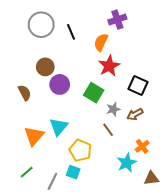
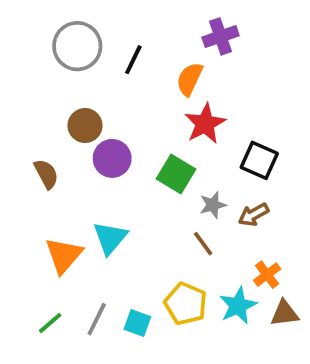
black line: (71, 32) -> (133, 60), turned 49
yellow pentagon: (80, 150) -> (186, 304), moved
brown triangle: (151, 178) -> (284, 313), moved
gray line: (52, 181) -> (97, 319), moved

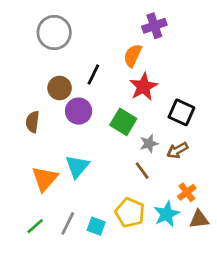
black line: (133, 60) -> (93, 74), moved
brown semicircle: (46, 174) -> (32, 122), turned -145

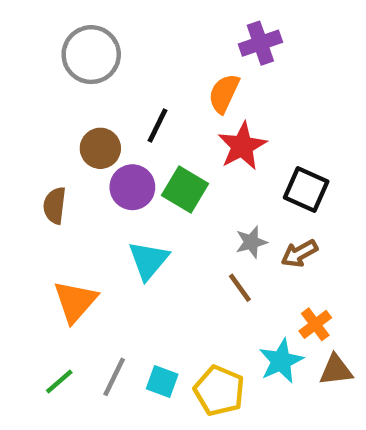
green square: (123, 122) -> (185, 189), moved
cyan triangle: (77, 167) -> (148, 260), moved
yellow pentagon: (130, 213) -> (219, 391), moved

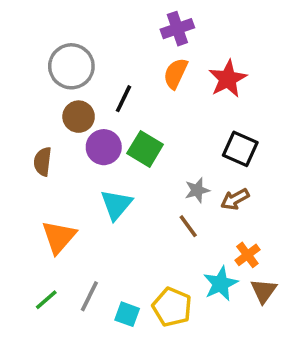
purple cross: (260, 43) -> (177, 29), moved
gray circle: (91, 55) -> (71, 66), moved
red star: (242, 146) -> (228, 79), moved
brown triangle: (336, 370) -> (264, 291), turned -48
cyan square: (162, 382) -> (127, 314), moved

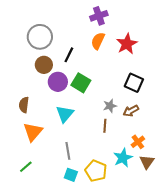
brown semicircle: (43, 162) -> (24, 105), moved
brown line: (188, 226) -> (105, 126), turned 40
gray line: (89, 296) -> (68, 151), moved, turned -36

